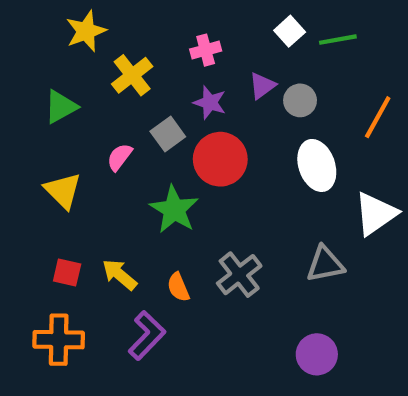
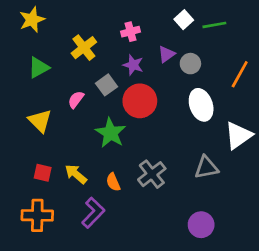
yellow star: (86, 31) -> (32, 20), moved

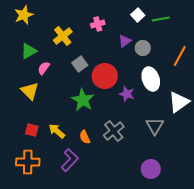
purple star: (133, 65) -> (127, 94), moved
pink semicircle: (76, 100) -> (44, 68), moved
gray triangle: (206, 167) -> (155, 126), turned -48

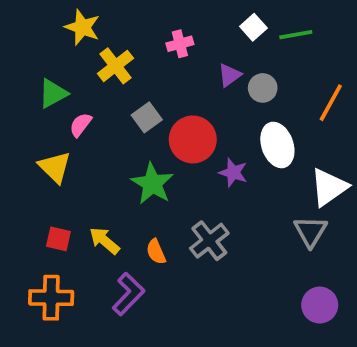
yellow star: (24, 15) -> (82, 27), moved, turned -30
gray triangle: (155, 126) -> (310, 231), moved
purple circle: (151, 169) -> (320, 305), moved

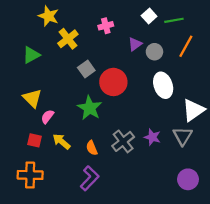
orange line: (331, 103) -> (186, 46), moved
pink semicircle: (81, 125) -> (47, 117), moved
purple star: (233, 173) -> (152, 137), moved
purple L-shape: (128, 294) -> (90, 178), moved

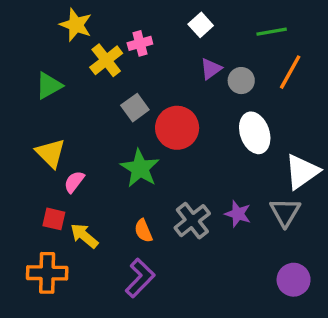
white square: (149, 16) -> (201, 25), moved
pink cross: (106, 26) -> (140, 43), moved
yellow arrow: (61, 141) -> (84, 236), moved

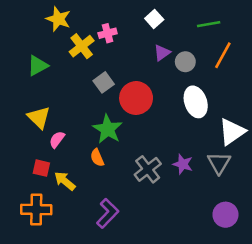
orange semicircle: (143, 231) -> (97, 158), moved

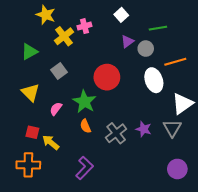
green line: (209, 24) -> (158, 28), moved
orange line: (223, 55) -> (175, 62), moved, turned 45
gray square: (104, 82) -> (59, 71), moved
pink semicircle: (57, 139) -> (56, 109), moved
orange semicircle: (97, 158) -> (85, 126), moved

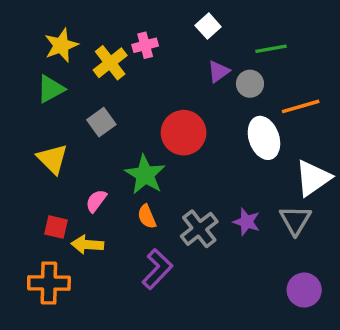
yellow star: (46, 15) -> (61, 45), moved, turned 30
pink semicircle: (56, 109) -> (96, 201), moved
yellow arrow: (51, 142) -> (87, 245), turned -36
purple L-shape: (84, 168) -> (157, 269), moved

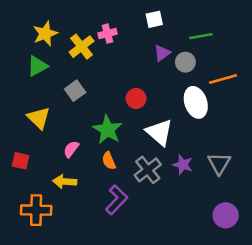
white square: (208, 26) -> (154, 19), turned 30
red circle: (184, 133) -> (136, 98), size x0.6
white triangle: (313, 178) -> (159, 132), moved, turned -44
red square: (56, 227) -> (21, 161), moved

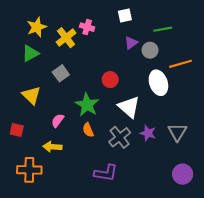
pink cross: (108, 34) -> (87, 27), turned 32
purple L-shape: (117, 200) -> (106, 173), moved, turned 55

